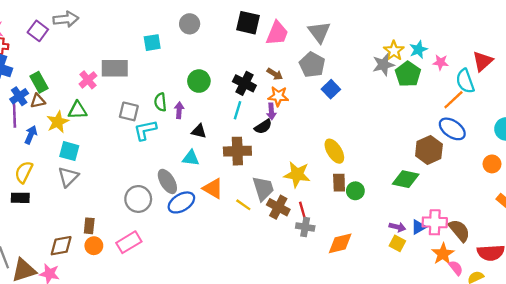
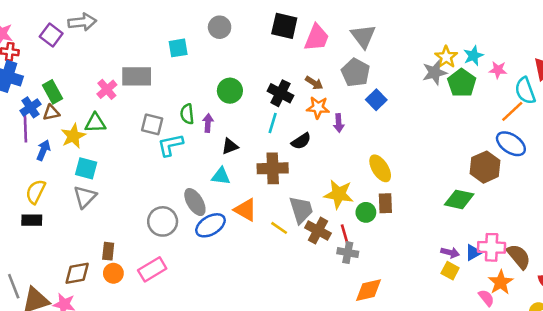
purple arrow: (271, 111) -> (339, 123), moved
black triangle: (199, 131) -> (230, 146), turned -35
green circle: (355, 191) -> (366, 212), moved
orange diamond: (340, 243) -> (368, 290), moved
pink semicircle: (456, 268) -> (486, 298), moved

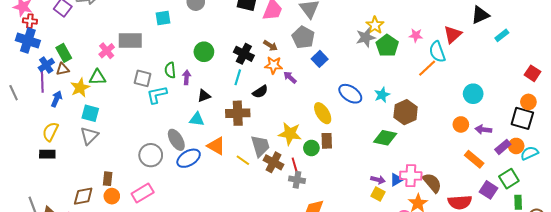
cyan star: (473, 56) -> (382, 95), moved
purple arrow: (339, 123) -> (290, 77), turned 136
blue ellipse: (511, 144) -> (350, 94), moved

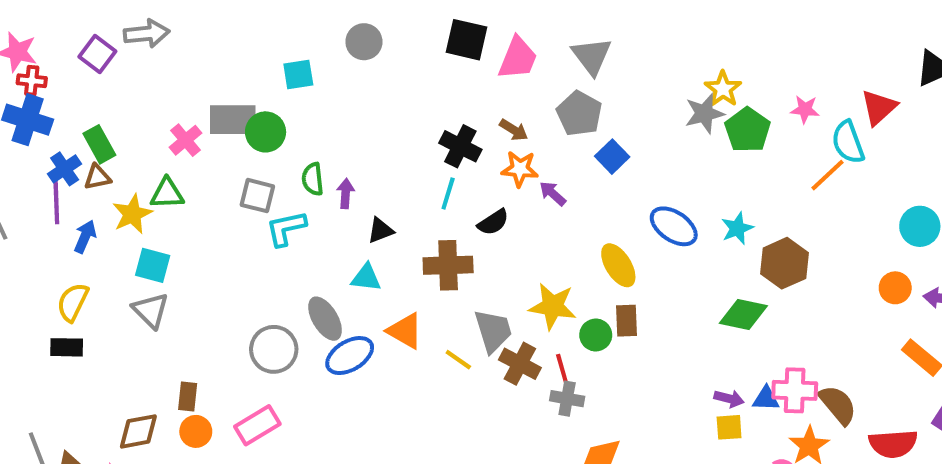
green circle: (204, 52) -> (266, 132), moved
gray triangle: (89, 136) -> (151, 310), turned -30
blue triangle: (396, 180) -> (766, 399), turned 32
yellow square: (378, 194) -> (729, 427), turned -32

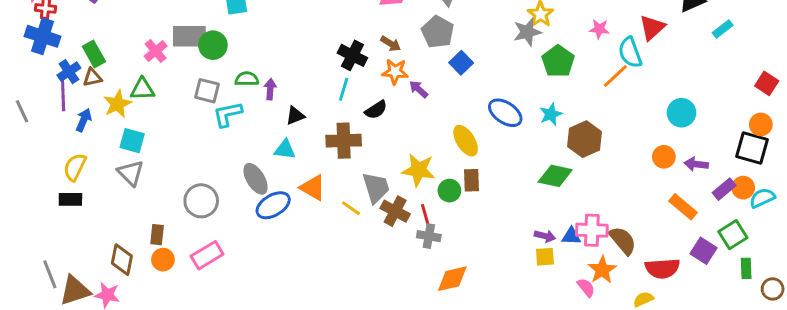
green pentagon: (748, 130) -> (558, 61), moved
green semicircle: (313, 179) -> (247, 79), turned 95
gray circle: (274, 349) -> (201, 201), moved
brown diamond: (138, 431) -> (122, 260), turned -68

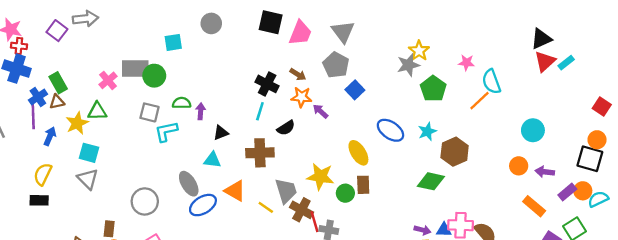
red triangle: (652, 28) -> (545, 61), moved
red line: (426, 217) -> (315, 222), moved

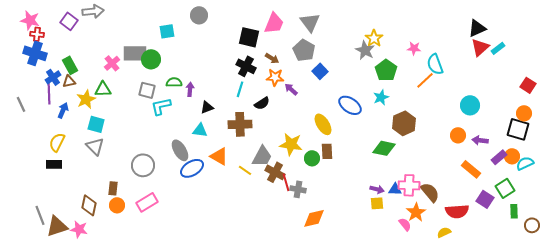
black square: (271, 22) -> (249, 37), moved
gray star: (408, 65) -> (365, 50), turned -30
cyan star: (427, 131) -> (381, 97), moved
gray trapezoid: (286, 191) -> (262, 156), turned 45

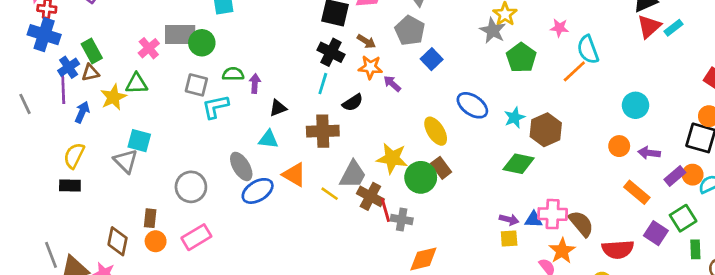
cyan star: (381, 97) -> (514, 118), moved
cyan square: (96, 124) -> (139, 141), moved
brown rectangle: (327, 151) -> (441, 168), turned -35
green circle: (312, 158) -> (421, 177), size x1.5

